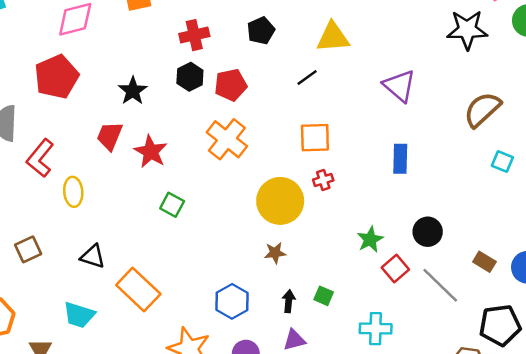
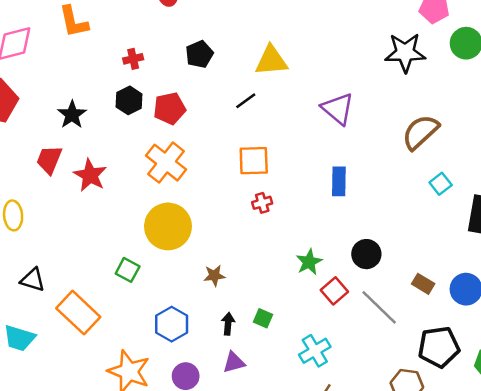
red cross: (194, 35) -> (133, 59), size x0.7
cyan square: (502, 161) -> (441, 184), turned 30
yellow circle: (280, 201) -> (168, 226), moved
green square: (172, 205) -> (128, 270), moved
cyan cross: (376, 329) -> (315, 351), turned -32

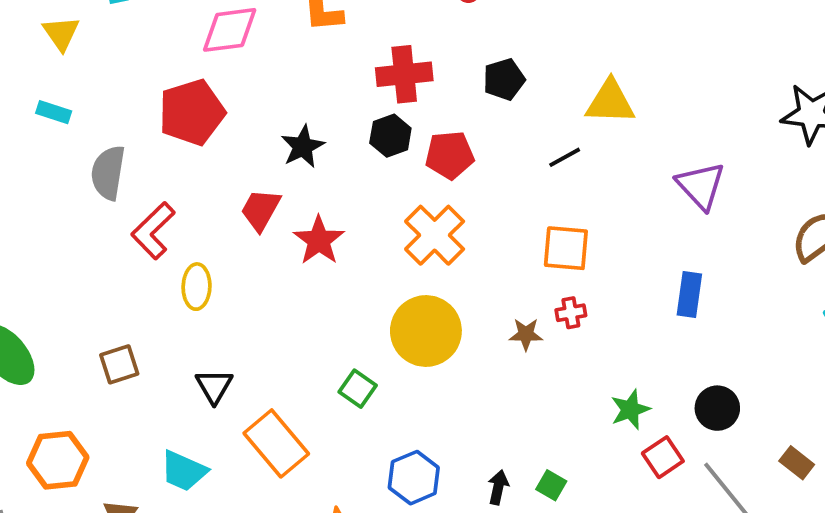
red cross: (133, 59) -> (404, 74), size x1.8
brown star: (214, 276) -> (526, 334), moved
black triangle: (33, 280) -> (214, 386), turned 36

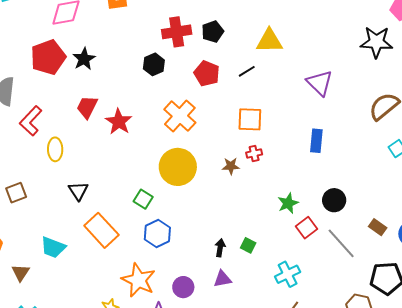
red cross: (404, 74) -> (177, 32), moved
black star: (303, 147) -> (84, 59), moved
red pentagon: (450, 155) -> (207, 74), moved, turned 30
black triangle: (214, 386) -> (78, 191), moved
blue hexagon: (414, 478) -> (157, 234), moved

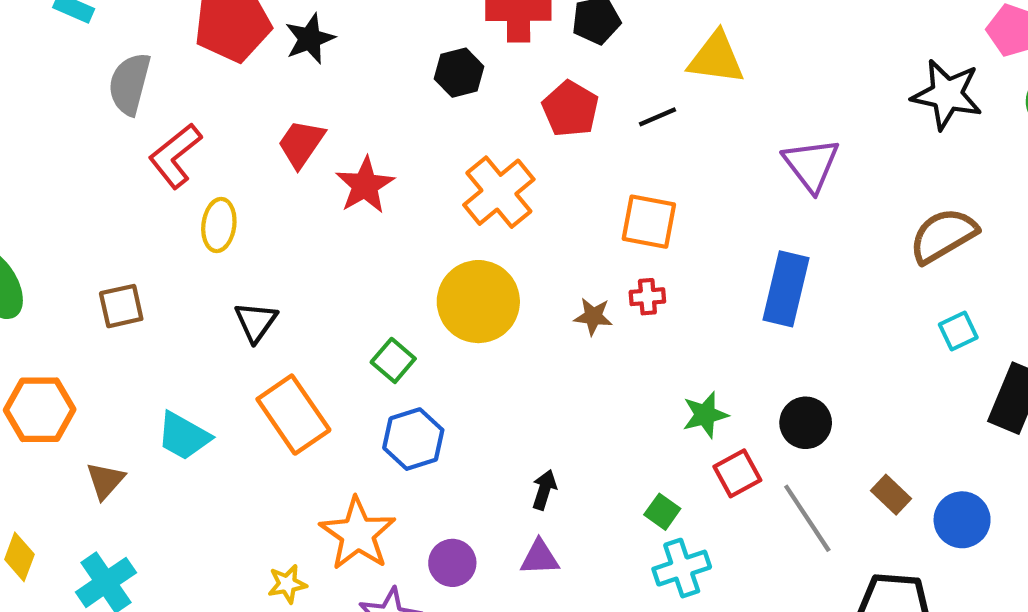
blue rectangle: (316, 141) -> (786, 289), size x1.4
green square: (248, 245) -> (662, 512), moved

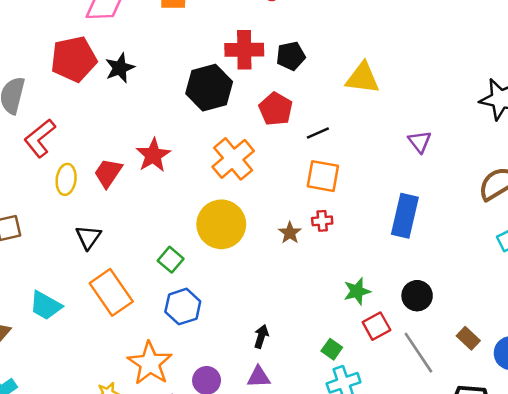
black hexagon: (459, 73) -> (209, 88), size x1.6
black line: (658, 117) -> (318, 133), moved
red trapezoid: (301, 144) -> (108, 173), moved
purple triangle: (811, 165) -> (420, 142), size x0.7
brown star: (593, 316) -> (290, 233), turned 30

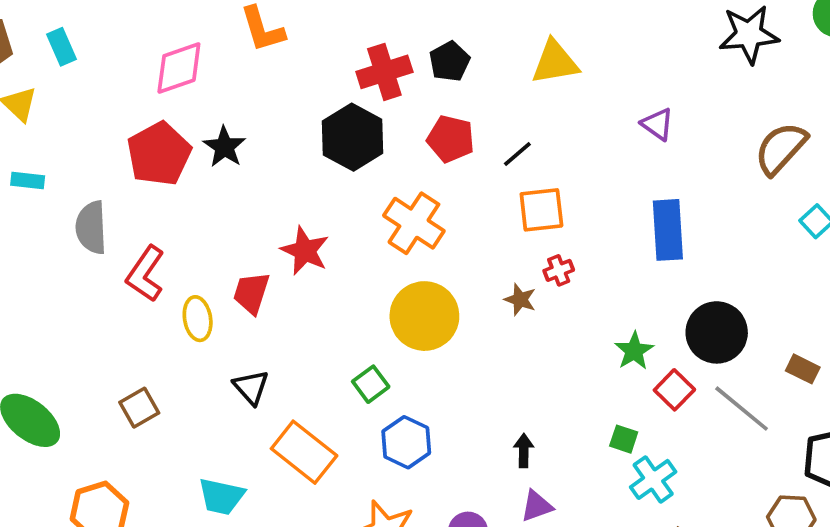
green square: (171, 260) -> (371, 384), turned 30
black circle: (417, 296) -> (717, 332), size x1.4

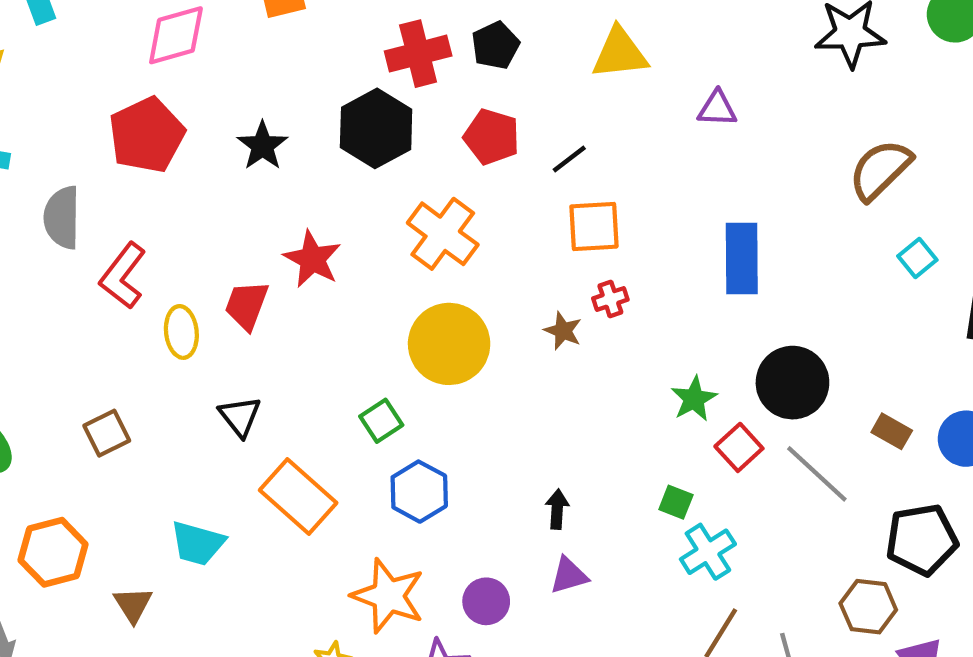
purple triangle: (657, 124) -> (717, 109), moved, turned -36
black star: (225, 147) -> (262, 146), moved

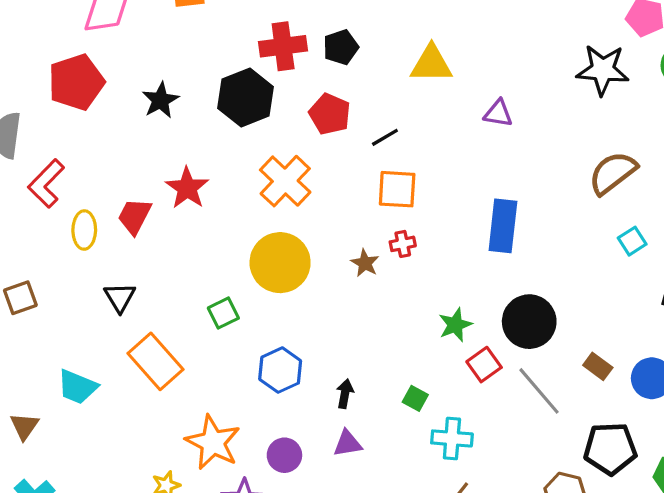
blue hexagon: (419, 492) -> (280, 370), moved
green square: (676, 502) -> (415, 398), moved
cyan cross: (708, 552) -> (452, 438), turned 30

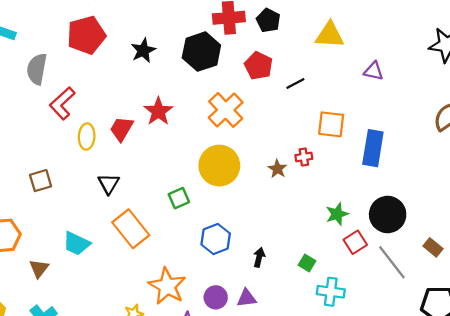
black pentagon: (341, 47) -> (268, 20), turned -30
orange square: (397, 189) -> (331, 124), moved
purple triangle: (347, 444) -> (246, 298), moved

